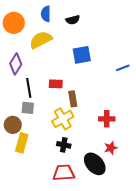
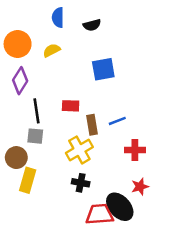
orange circle: (14, 23) -> (18, 44), moved
yellow semicircle: (41, 40) -> (52, 50), size x0.6
blue line: (123, 68) -> (117, 121), moved
red trapezoid: (64, 173) -> (100, 214), moved

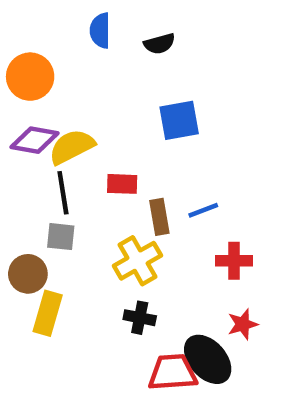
yellow semicircle: (52, 50) -> (72, 147), moved, size x1.5
purple diamond: (20, 81) -> (34, 140), turned 68

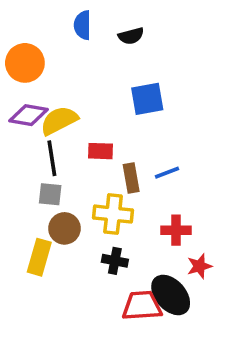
yellow cross: (137, 261) -> (113, 214), turned 36
red cross: (234, 261) -> (176, 230), moved
brown circle: (28, 274) -> (64, 228), moved

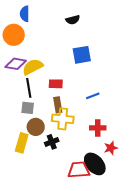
blue semicircle: (82, 25) -> (25, 14), moved
brown rectangle: (131, 178) -> (58, 105), moved
black cross: (115, 261) -> (52, 142), moved, turned -32

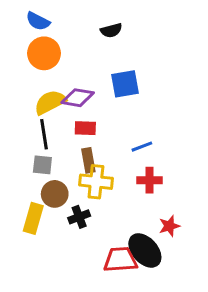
blue semicircle: (25, 14) -> (38, 21), turned -63
orange circle: (14, 35) -> (44, 53), moved
purple diamond: (16, 64) -> (78, 98), moved
red cross: (98, 128) -> (149, 180), moved

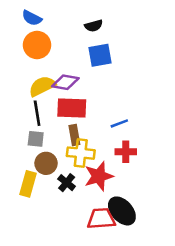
blue square: (125, 84) -> (100, 55), moved
red rectangle: (85, 128) -> (72, 108), size x1.6
black cross: (79, 217) -> (67, 183), turned -30
red star: (169, 226) -> (99, 176), moved, size x1.6

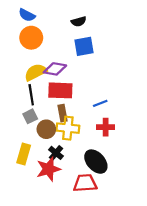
gray square: (36, 139) -> (30, 116), turned -32
brown circle: (46, 163) -> (46, 129), moved
red star: (99, 176) -> (48, 169), moved
black ellipse: (122, 211) -> (96, 162), moved

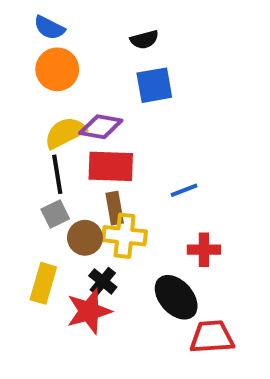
red cross: (106, 127) -> (204, 250), moved
red trapezoid: (85, 183) -> (212, 337), moved

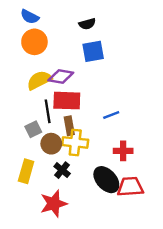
black line: (57, 174) -> (48, 111), moved
red star: (89, 311) -> (54, 204), moved
red trapezoid: (212, 337) -> (130, 187), moved

